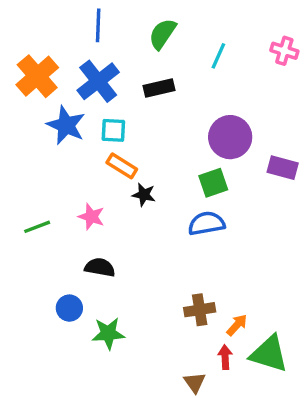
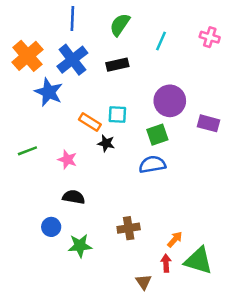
cyan square: (113, 130) -> (117, 115), moved
green line: (37, 227) -> (27, 151), moved
brown cross: (200, 310) -> (129, 228), moved

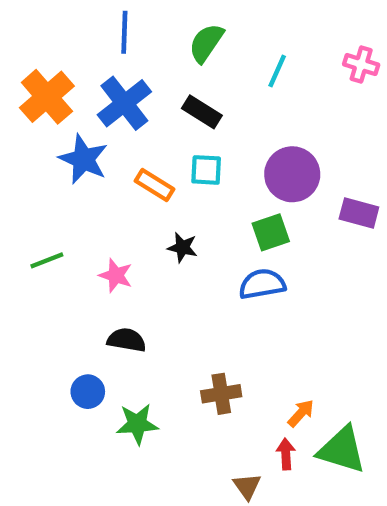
black rectangle: (117, 65) -> (202, 112), turned 45
cyan square: (117, 115) -> (206, 170), moved
orange rectangle: (90, 122) -> (155, 185), moved

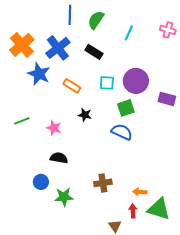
blue line: (124, 32) -> (70, 15), moved
cyan square: (206, 170) -> (107, 83), moved
blue semicircle: (262, 284) -> (122, 132), turned 35
orange arrow: (301, 413) -> (140, 192), turned -128

